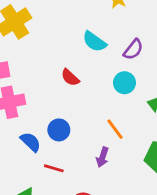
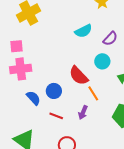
cyan semicircle: (94, 42) -> (83, 31), turned -66
red semicircle: (70, 77) -> (79, 76), moved, size x1.5
red line: (54, 168) -> (56, 116), moved

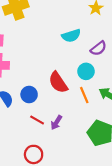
orange line: (93, 93) -> (84, 95), moved
red line: (56, 116) -> (37, 120), moved

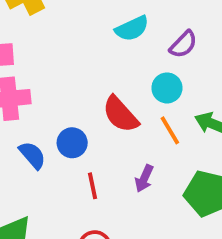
red line: (37, 120) -> (92, 186), turned 56
purple arrow: (56, 122) -> (144, 178), moved

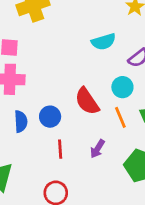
blue semicircle: (32, 155) -> (21, 121), turned 30

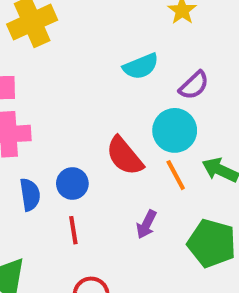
cyan circle: (122, 87) -> (175, 130), size x1.4
red line: (60, 149) -> (73, 230), moved

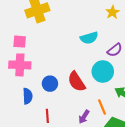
orange line: (176, 175) -> (102, 107), moved
blue circle: (72, 183) -> (50, 84), moved

